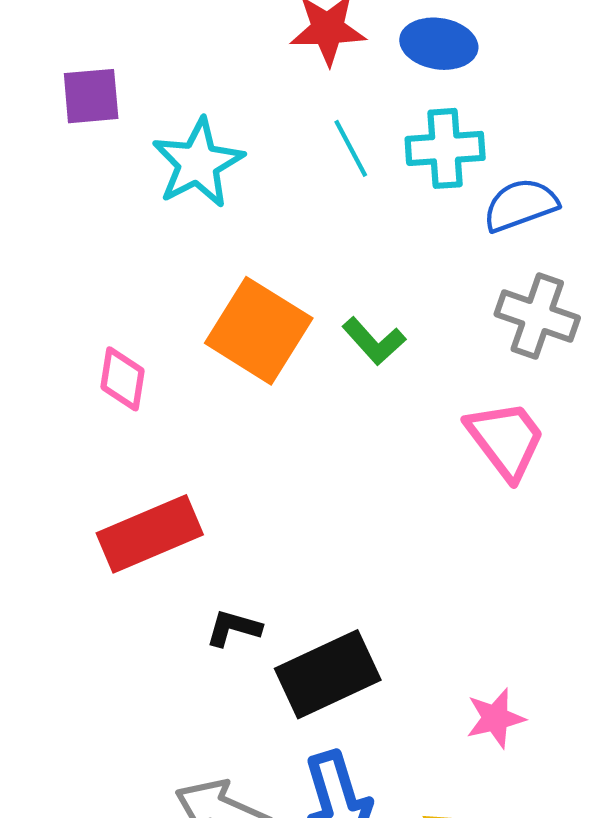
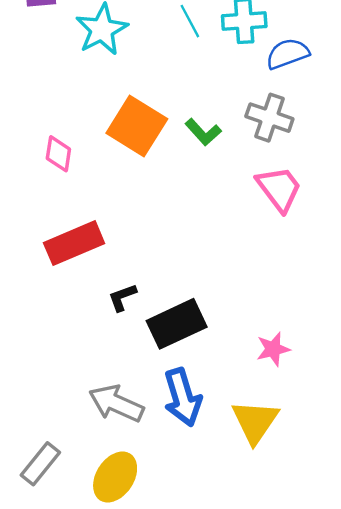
gray cross: (537, 316) -> (269, 118), moved
black L-shape: (234, 628) -> (122, 297), turned -36

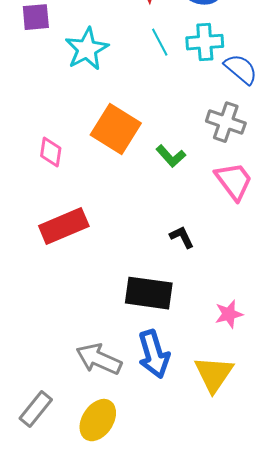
blue semicircle: (288, 54) -> (241, 69), turned 60
green L-shape: (203, 132) -> (171, 156), moved
black L-shape: (122, 297) -> (182, 237), moved, turned 84
black rectangle: (177, 324) -> (149, 293), turned 33

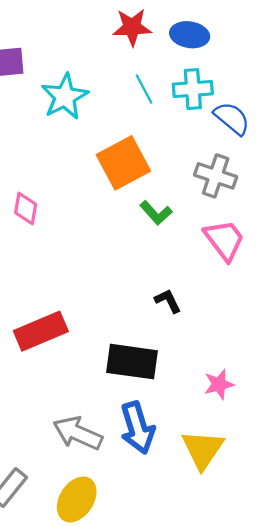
orange square: (116, 129) -> (123, 163), moved, turned 30
red rectangle: (64, 226) -> (41, 331), moved

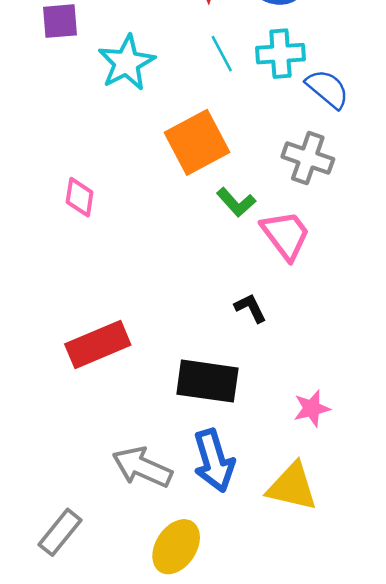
pink trapezoid: (224, 240) -> (286, 235), moved
yellow triangle: (203, 449) -> (292, 487), turned -51
yellow ellipse: (77, 499) -> (176, 547), moved

